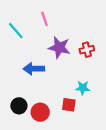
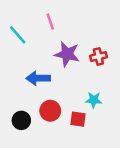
red circle: (40, 112) -> (50, 111), moved

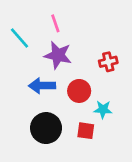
purple star: (67, 54) -> (58, 55), moved
red circle: (50, 111) -> (79, 91), moved
black circle: (21, 120) -> (46, 128), moved, size x1.5

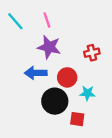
cyan line: (20, 38) -> (15, 21), moved
black circle: (46, 128) -> (55, 101), moved
red square: (86, 131) -> (77, 119), moved

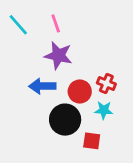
red cross: (92, 53) -> (106, 84), moved, turned 35

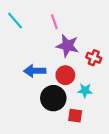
pink line: (56, 23) -> (54, 22), moved
purple star: (58, 55) -> (68, 46), moved
red cross: (106, 84) -> (94, 58), moved

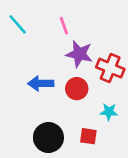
red cross: (94, 58) -> (110, 68), size x1.5
cyan star: (85, 90) -> (109, 112), moved
black circle: (53, 98) -> (48, 137), moved

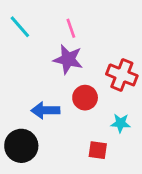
purple star: (79, 54) -> (68, 59), moved
blue arrow: (41, 83) -> (45, 110), moved
black circle: (48, 137) -> (21, 146), moved

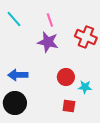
red cross: (122, 75) -> (86, 37), moved
red circle: (85, 98) -> (66, 77), moved
blue arrow: (45, 110) -> (18, 75), moved

